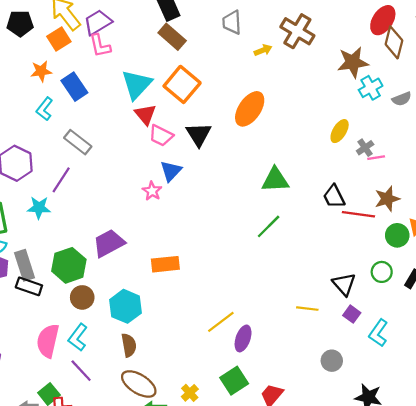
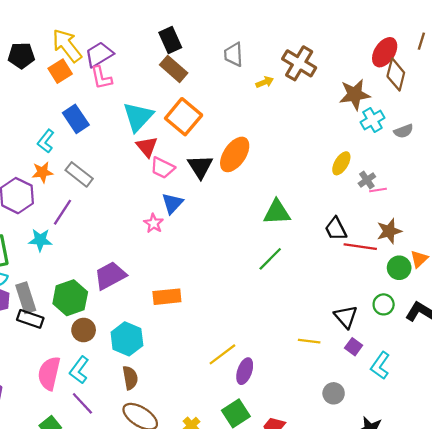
orange star: (41, 71) -> (42, 172), moved
orange ellipse: (250, 109) -> (235, 154), moved

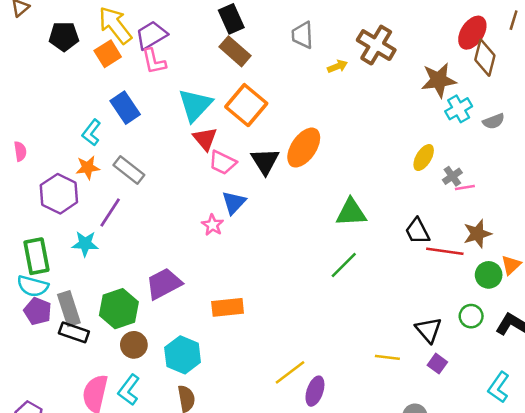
cyan L-shape: (380, 366) -> (499, 387), moved

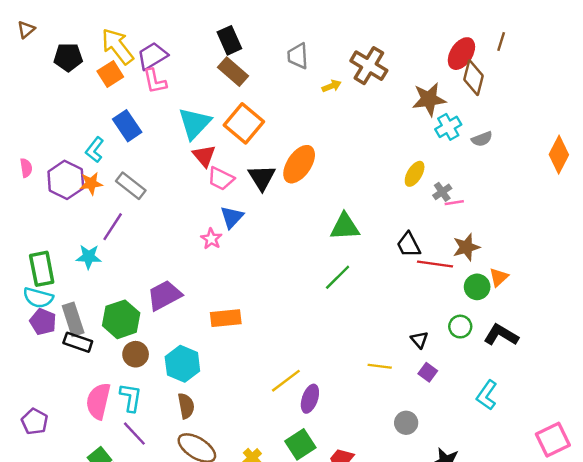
purple hexagon: (59, 194) -> (66, 180), moved
black triangle: (429, 330) -> (419, 340), size x0.7
cyan L-shape: (129, 390) -> (131, 397), turned 152

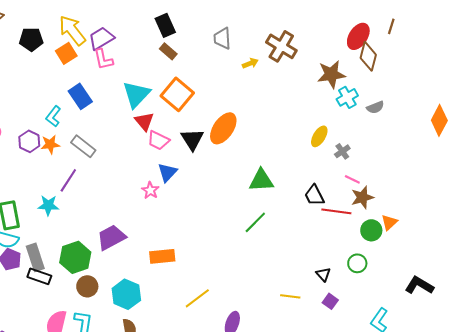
brown rectangle: (233, 72) -> (168, 51), size x0.7
purple hexagon: (66, 180) -> (29, 141), size x0.7
pink line: (454, 203) -> (352, 179), moved, turned 35
black L-shape: (501, 335) -> (419, 285), moved
yellow line: (286, 381) -> (197, 298), moved

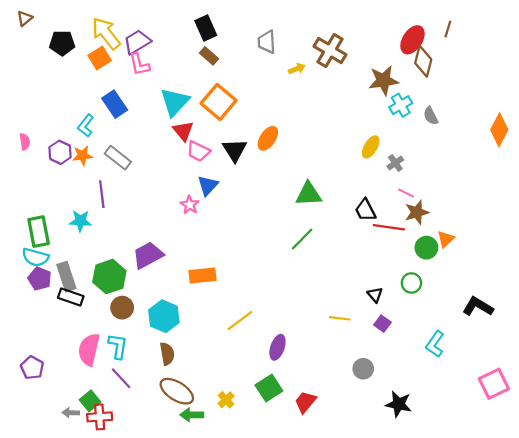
gray semicircle: (375, 107) -> (431, 116), turned 84
orange ellipse: (223, 128) -> (268, 138), size x0.7
purple line: (68, 180) -> (102, 194), turned -40

